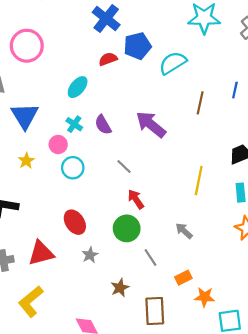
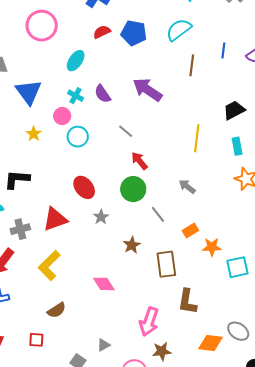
pink circle: (27, 46) -> (42, 26), moved
blue pentagon: (137, 46) -> (134, 33), moved, turned 30
cyan semicircle: (173, 63) -> (179, 30), moved

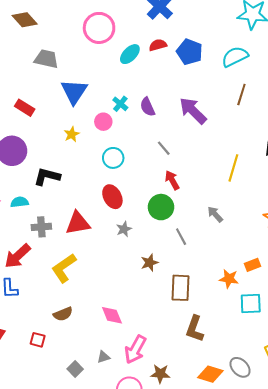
cyan ellipse: (76, 61) -> (130, 54), moved
cyan circle: (78, 137) -> (113, 158), moved
orange rectangle: (190, 230) -> (252, 265), moved
pink diamond: (104, 284) -> (112, 315), moved
pink arrow: (149, 322) -> (135, 349), moved

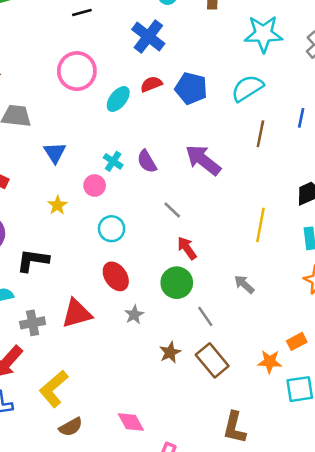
blue triangle: (74, 92) -> (55, 153), size x0.7
yellow L-shape: (64, 268) -> (54, 389), moved
brown rectangle: (180, 288) -> (212, 360), moved, turned -36

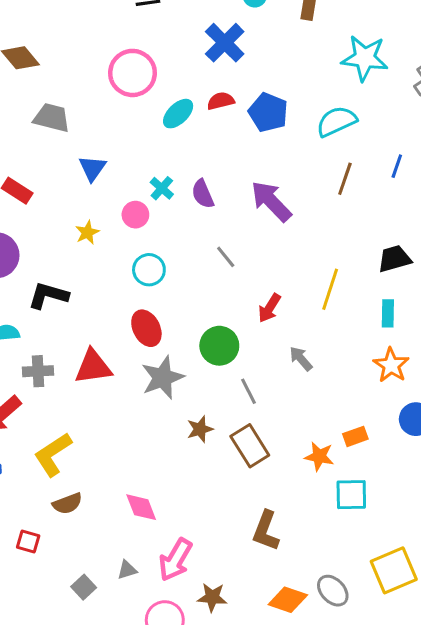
red arrow: (187, 248) -> (269, 308), moved, turned -120
gray star: (134, 315) -> (163, 378), size x1.8

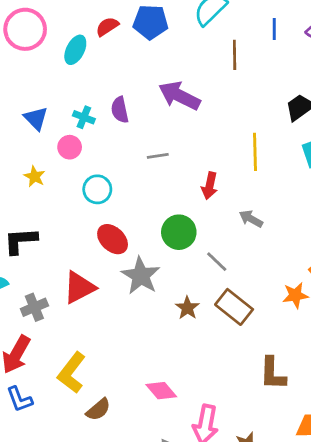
blue triangle: (92, 168) -> (36, 118), moved
purple semicircle: (203, 194) -> (120, 110), turned 30
gray line: (226, 257) -> (158, 156), turned -40

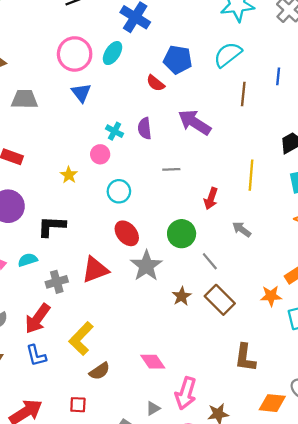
red semicircle: (107, 27) -> (155, 83), moved, turned -114
cyan ellipse: (75, 50) -> (113, 53), moved
blue triangle: (36, 118) -> (81, 93), moved

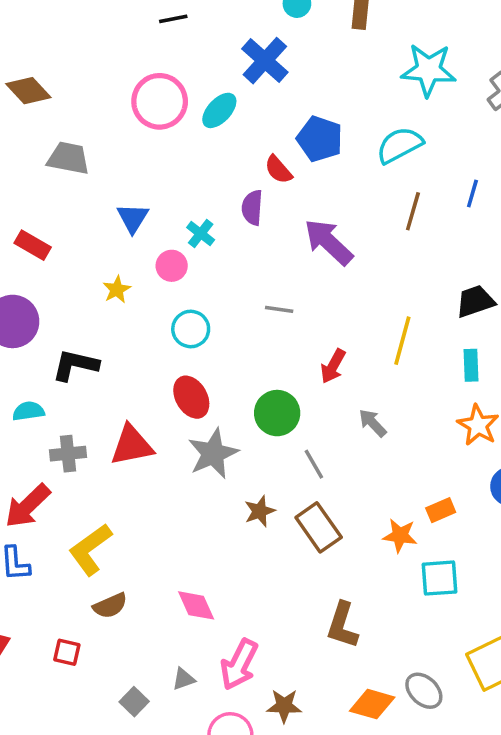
blue triangle: (81, 93) -> (133, 218), moved
purple semicircle: (145, 128) -> (252, 208), moved

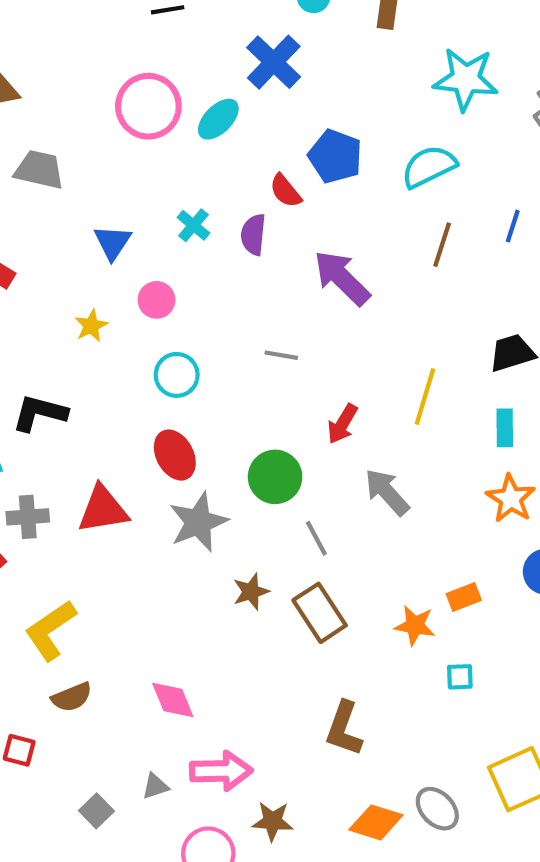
cyan cross: (201, 234) -> (193, 225), moved
gray arrow: (373, 423) -> (387, 492), size x1.4
cyan square: (440, 578) -> (460, 677), size x0.6
pink arrow: (239, 664) -> (221, 771), turned -120

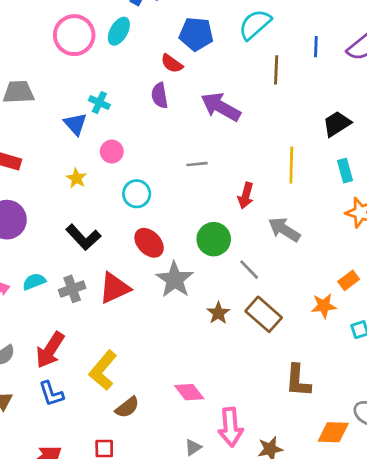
cyan cross: (193, 225) -> (99, 103), moved
black L-shape: (40, 413) -> (83, 237), moved, turned -132
gray cross: (28, 517) -> (72, 289), moved
pink arrow: (221, 771) -> (230, 427), turned 102

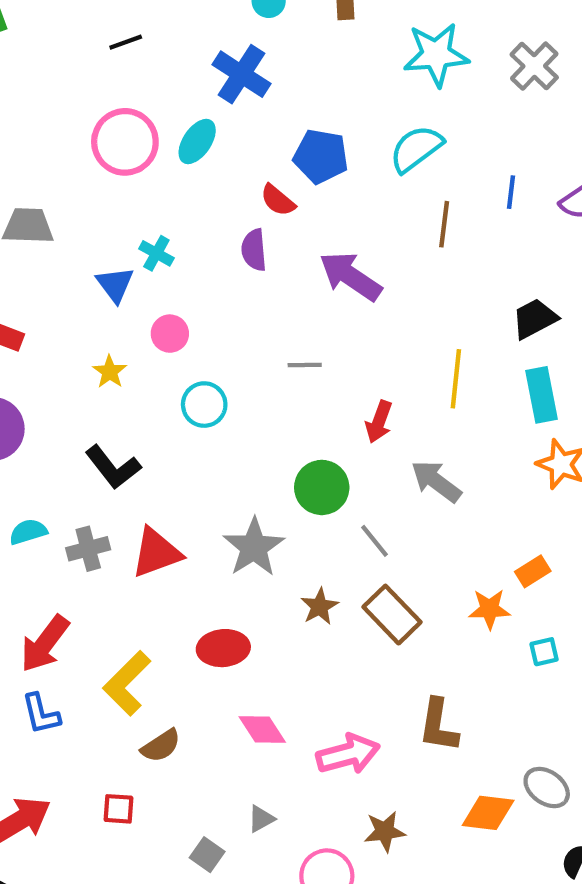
cyan rectangle: (345, 171) -> (541, 395), size x1.4
red ellipse: (149, 243) -> (223, 648), moved, turned -56
pink arrow: (230, 427) -> (348, 754), moved, turned -105

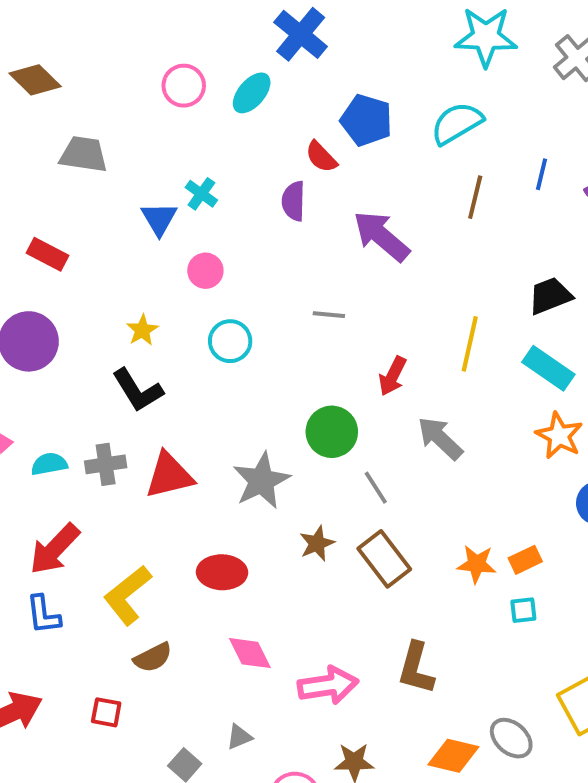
pink circle: (125, 142) -> (184, 86), size x0.7
yellow star: (110, 372) -> (142, 330), moved
cyan rectangle: (541, 395) -> (548, 368), turned -51
cyan semicircle: (28, 532) -> (49, 464), moved
orange rectangle: (533, 571) -> (525, 560), moved

